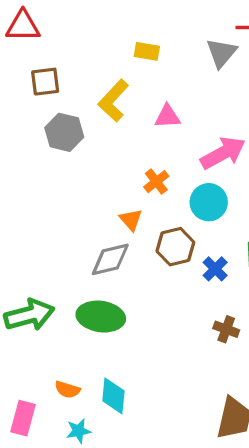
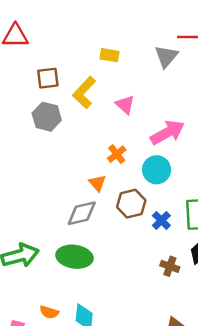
brown square: (45, 82) -> (48, 78), moved
pink triangle: (167, 116) -> (125, 105), turned 45

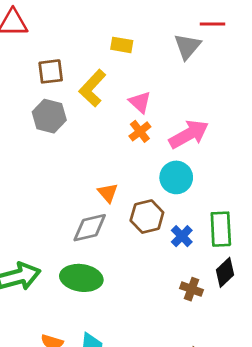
orange cross: (117, 154) -> (140, 131), moved

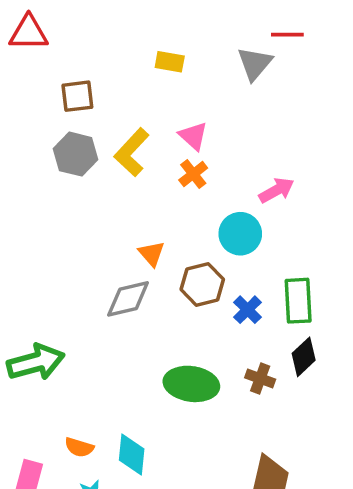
yellow L-shape: (92, 88) -> (132, 152), moved
pink arrow: (189, 134) -> (276, 190), moved, size x0.7
green ellipse: (81, 278) -> (191, 384), moved

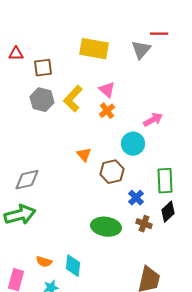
red triangle: (29, 33) -> (16, 54), moved, size x0.7
yellow rectangle: (170, 62) -> (94, 49), size x1.8
gray diamond: (128, 299) -> (27, 180), moved
blue cross: (248, 310) -> (136, 198), moved

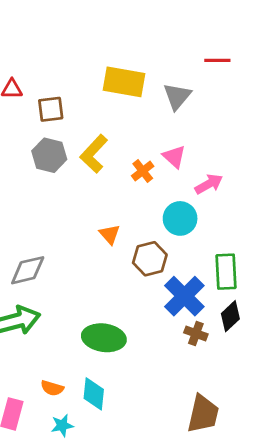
gray triangle: (141, 50) -> (177, 96), moved
pink triangle: (107, 90) -> (174, 157), moved
blue cross: (136, 198) -> (184, 296), size x1.8
green ellipse: (106, 227) -> (104, 338), moved

